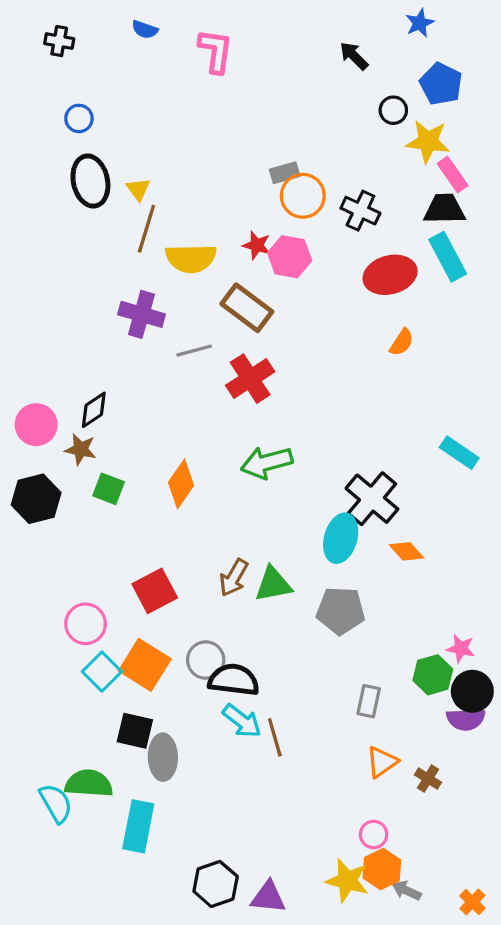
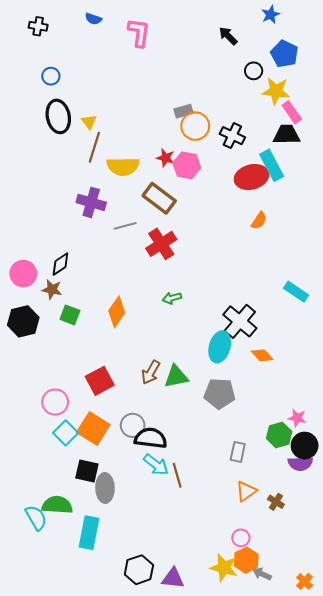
cyan rectangle: (448, 257) -> (272, 165), moved
green arrow: (267, 462) -> (172, 298), size x0.6

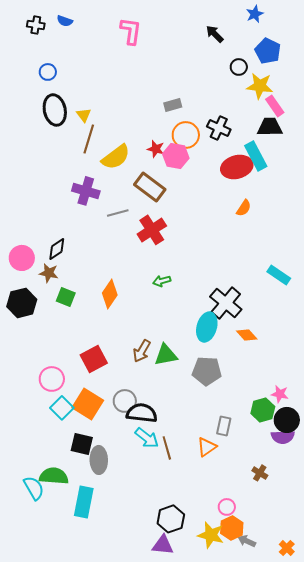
blue semicircle: (93, 19) -> (65, 21), moved
orange circle: (195, 126) -> (186, 135), moved
yellow semicircle: (123, 166) -> (116, 157), turned -36
orange triangle: (246, 491) -> (207, 447), moved
black hexagon: (139, 570) -> (171, 519), moved

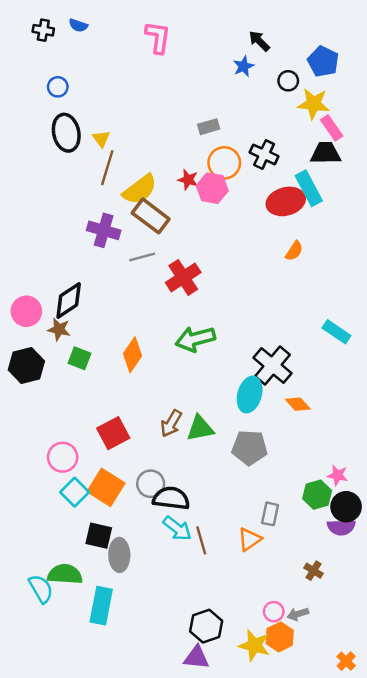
blue star: (255, 14) -> (244, 66), moved
brown rectangle: (150, 187) -> (151, 216), moved
black diamond: (57, 249) -> (69, 300), size x1.4
green arrow: (162, 281) -> (195, 339), size x1.8
gray arrow: (247, 541) -> (298, 614), moved, turned -42

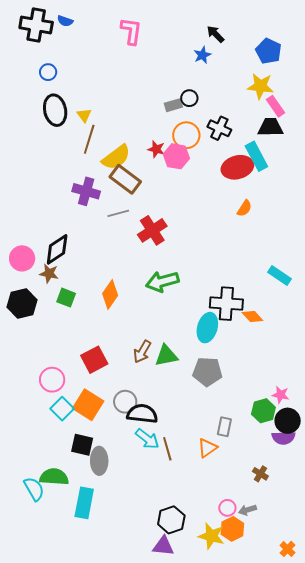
black cross: (43, 30) -> (36, 25), size x1.8
black circle: (288, 81) -> (189, 98), moved
black cross: (272, 366) -> (226, 304), turned -36
orange diamond: (298, 404) -> (252, 317), moved

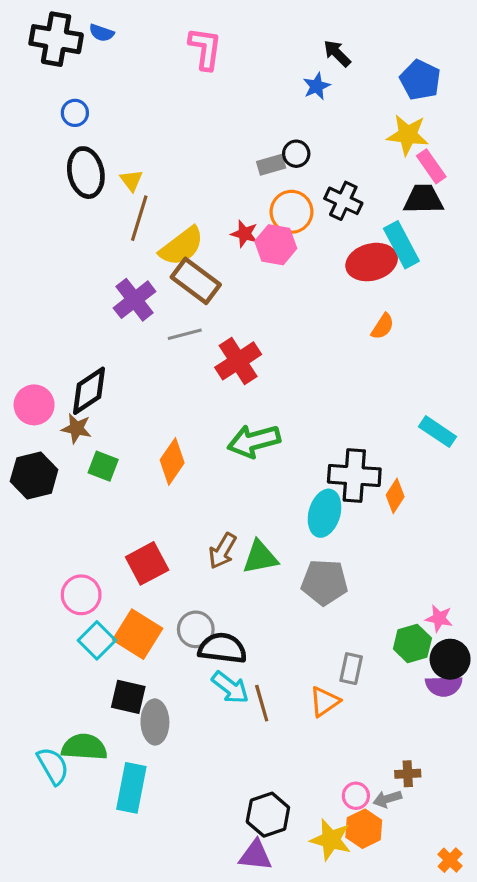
purple cross: (86, 191) -> (135, 300), turned 36
orange diamond: (252, 317) -> (395, 496), turned 75
brown cross: (260, 474) -> (408, 774), moved, turned -35

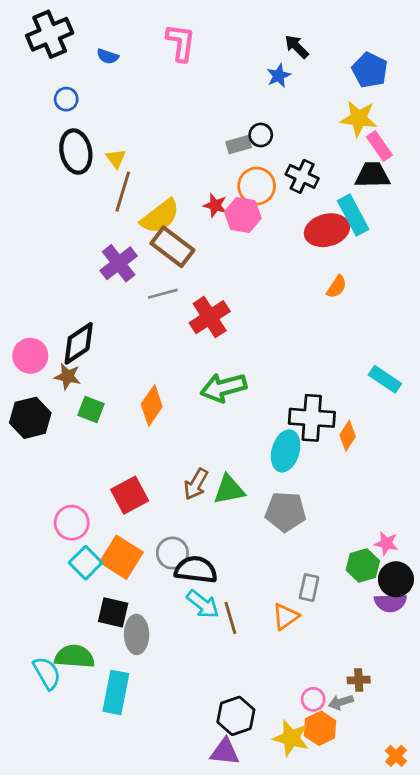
blue semicircle: (102, 33) -> (108, 56), moved
black cross: (56, 39) -> (50, 34), turned -33

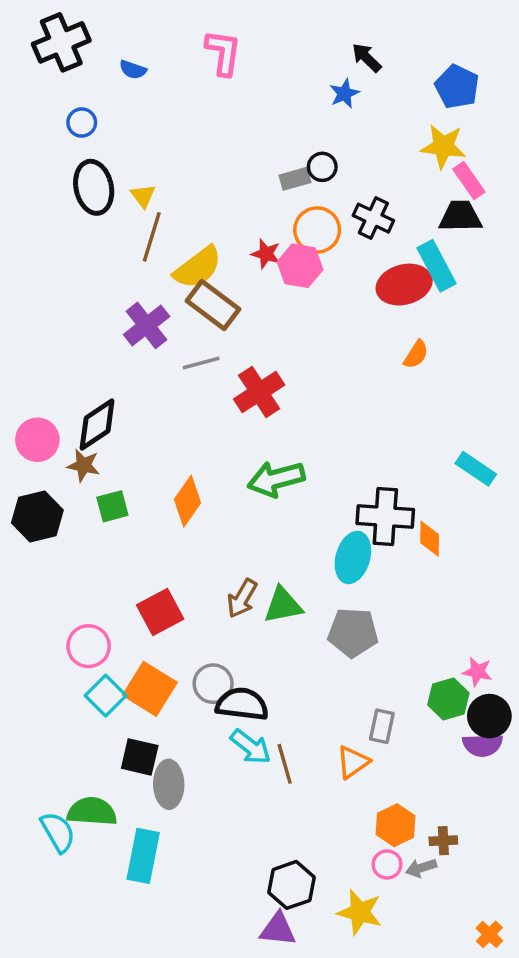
green square: (91, 410) -> (112, 506), turned -36
orange diamond: (348, 436) -> (430, 539), turned -32
orange hexagon: (320, 728) -> (396, 825), moved

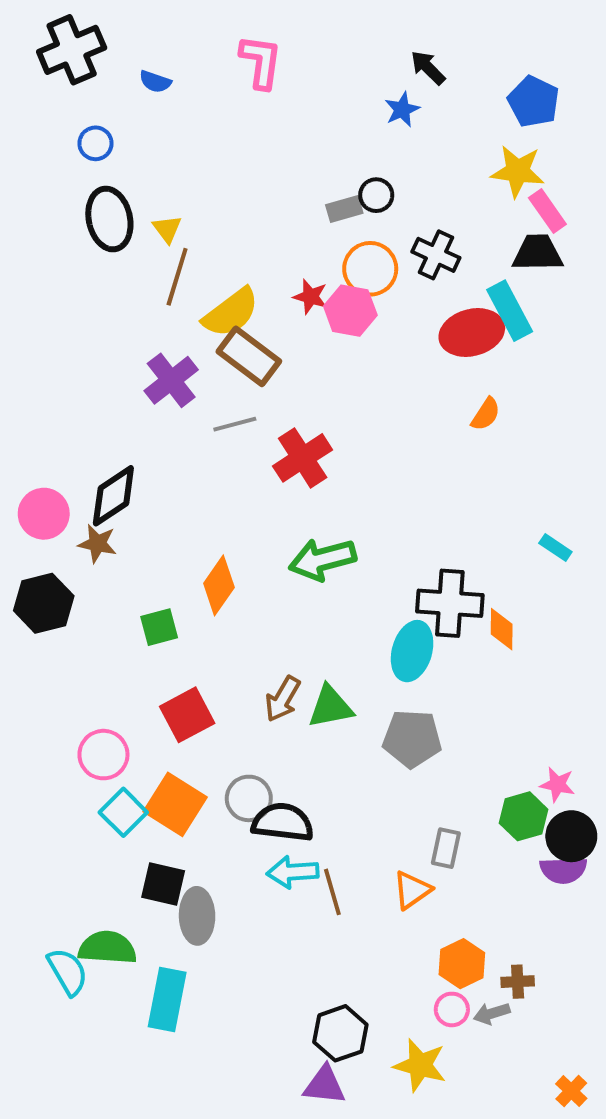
cyan rectangle: (476, 469) -> (555, 548), size x0.7
green square: (112, 506) -> (159, 627), moved
cyan arrow: (251, 747) -> (293, 872), turned 138

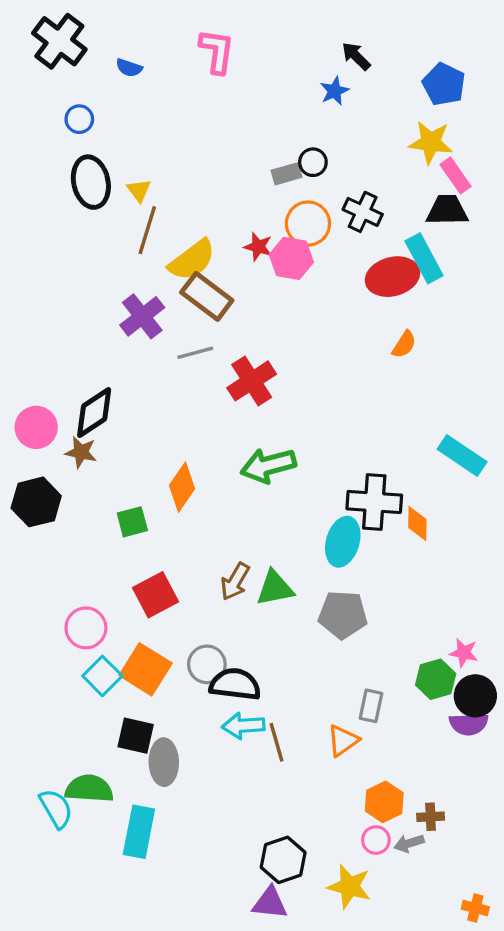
black cross: (72, 50) -> (59, 41), turned -30
cyan rectangle: (555, 548) -> (462, 456), size x1.8
orange cross: (571, 1091) -> (475, 908), turned -30

